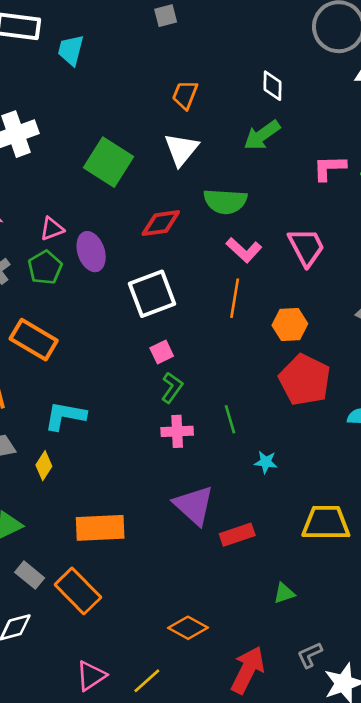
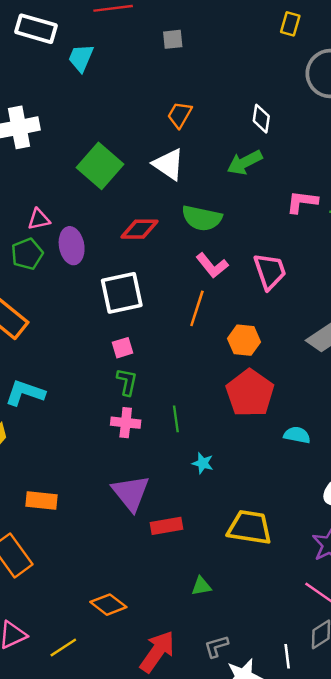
white triangle: (181, 149) -> (169, 164), turned -44
green L-shape: (172, 388) -> (127, 382), turned -32
orange rectangle: (100, 528) -> (42, 501), size x0.7

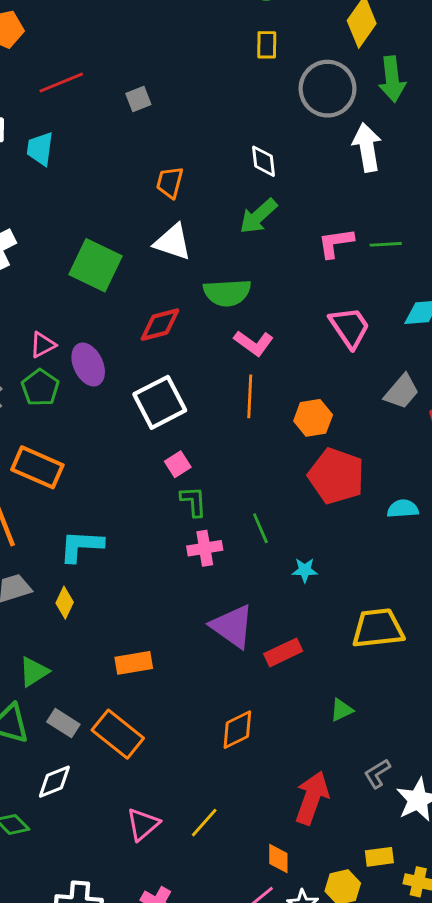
pink trapezoid: (270, 271) -> (350, 327), moved
orange diamond: (108, 605) -> (237, 730), moved, turned -48

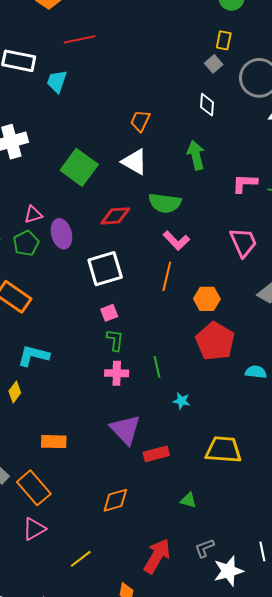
gray square: (138, 99) -> (214, 64), moved, turned -30
white diamond: (263, 161) -> (207, 105), moved
green arrow: (258, 216) -> (196, 155), turned 108
green triangle: (342, 710) -> (188, 500), turned 30
pink triangle: (143, 824) -> (34, 529), moved

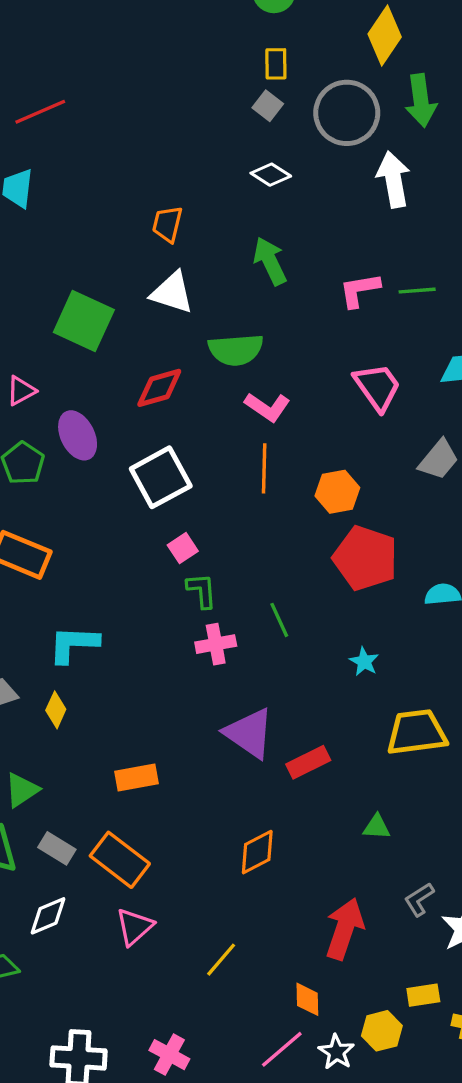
white diamond: (207, 105) -> (271, 175), turned -50
pink triangle: (33, 215) -> (21, 391), moved
cyan star: (182, 401) -> (364, 662), moved, turned 30

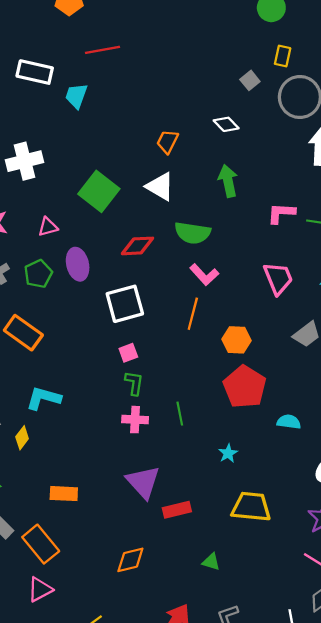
yellow rectangle: (276, 64) -> (283, 56), moved
white diamond: (271, 175) -> (226, 124), moved

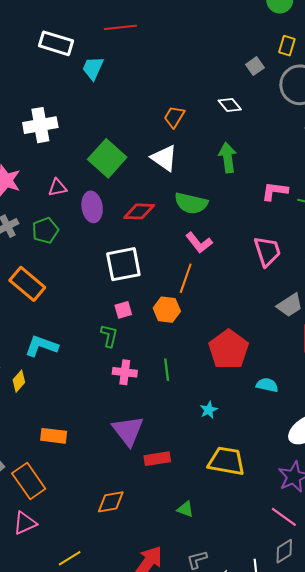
purple ellipse: (78, 264) -> (92, 207), moved
orange hexagon: (237, 340) -> (167, 310), moved
green L-shape: (134, 383) -> (109, 336), moved

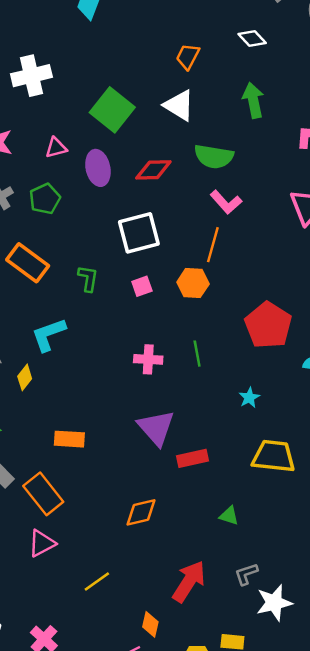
green L-shape: (109, 336) -> (88, 278), moved
cyan L-shape: (41, 346) -> (49, 335), turned -36

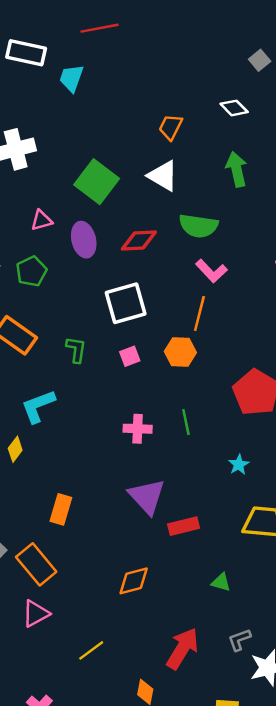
orange rectangle: (69, 439) -> (61, 509), turned -76

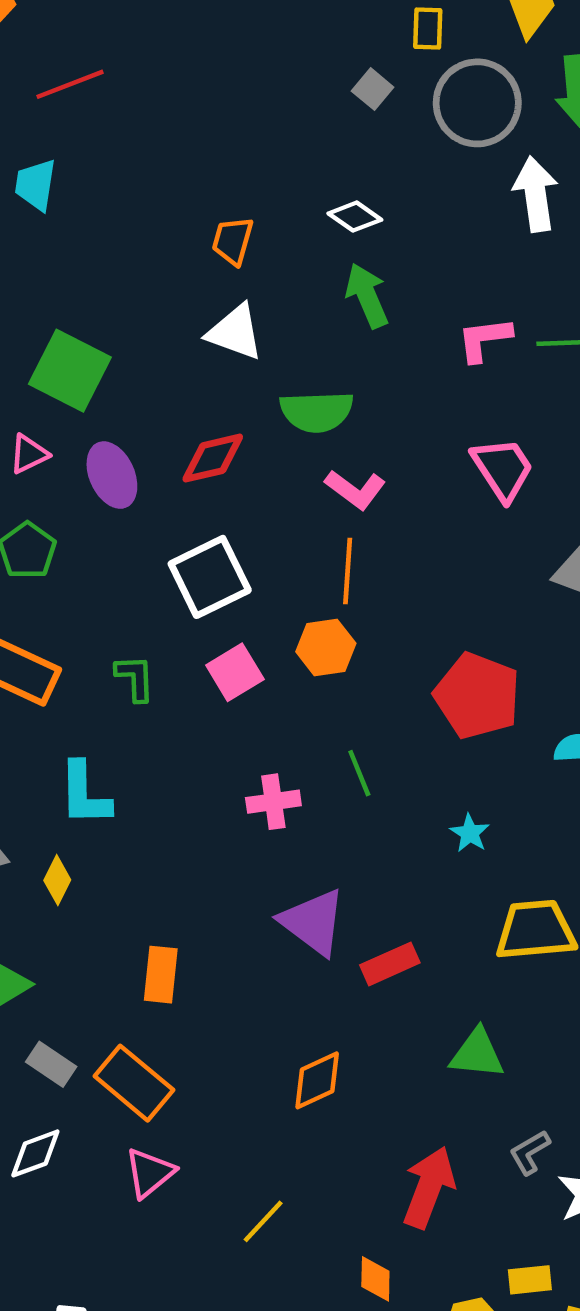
white diamond: (234, 108) -> (355, 217), moved
green square: (97, 182) -> (70, 371), moved
pink square: (130, 356) -> (235, 672), size x1.4
cyan L-shape: (38, 406) -> (85, 794), turned -60
green triangle: (221, 582) -> (477, 1054), size x1.5

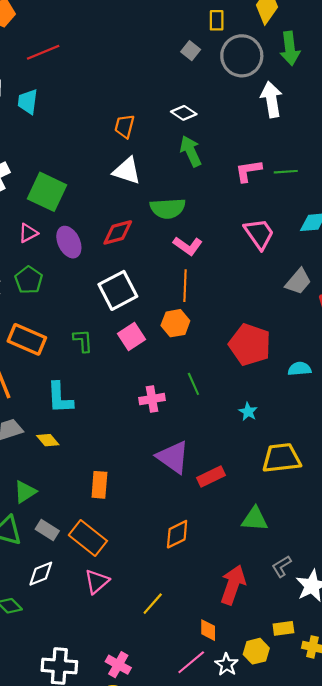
yellow diamond: (57, 880) -> (48, 440), turned -65

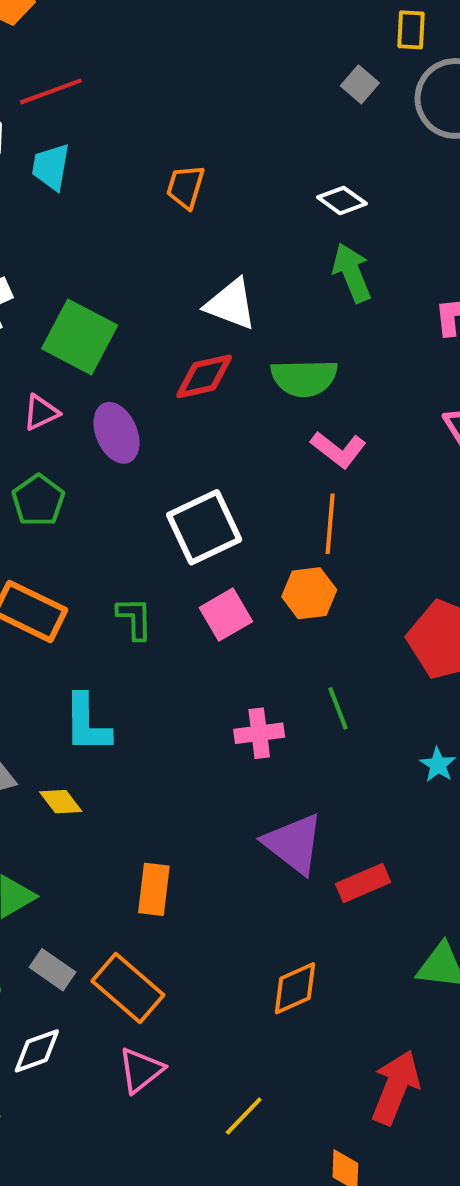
red line: (43, 52) -> (51, 91), moved
orange trapezoid: (125, 126) -> (186, 187), moved
red diamond: (118, 232) -> (204, 376), moved

